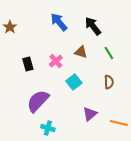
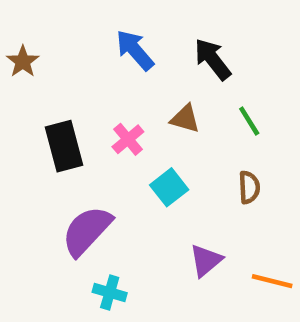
black rectangle: (28, 64) -> (64, 146), size x1.5

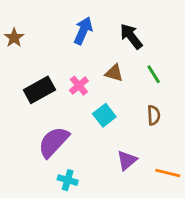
blue arrow: (135, 50) -> (83, 31), turned 64
black rectangle: (64, 146) -> (39, 90), turned 76

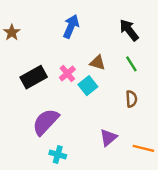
black arrow: (131, 36) -> (129, 30), moved
cyan square: (104, 115) -> (88, 86), moved

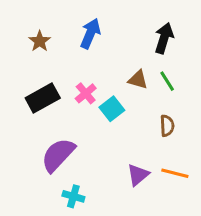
black arrow: (129, 30) -> (164, 38), turned 55
brown star: (12, 32) -> (40, 41), moved
brown triangle: (98, 63) -> (138, 80), moved
orange line: (143, 148) -> (175, 173), moved

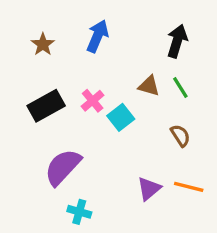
brown semicircle: (167, 126) -> (180, 136), turned -30

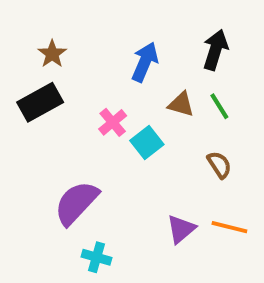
blue arrow: (98, 36) -> (145, 62), moved
black rectangle: (46, 106) -> (40, 102), moved

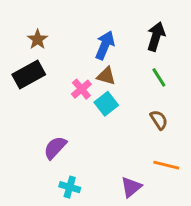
brown triangle: (181, 104) -> (106, 76), moved
purple semicircle: (76, 203) -> (55, 148), size x0.7
purple triangle: (181, 229) -> (131, 187), moved

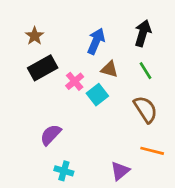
black rectangle: (29, 74) -> (43, 68), moved
brown triangle: (106, 76) -> (109, 69), moved
brown semicircle: (159, 120) -> (145, 109), size x1.5

